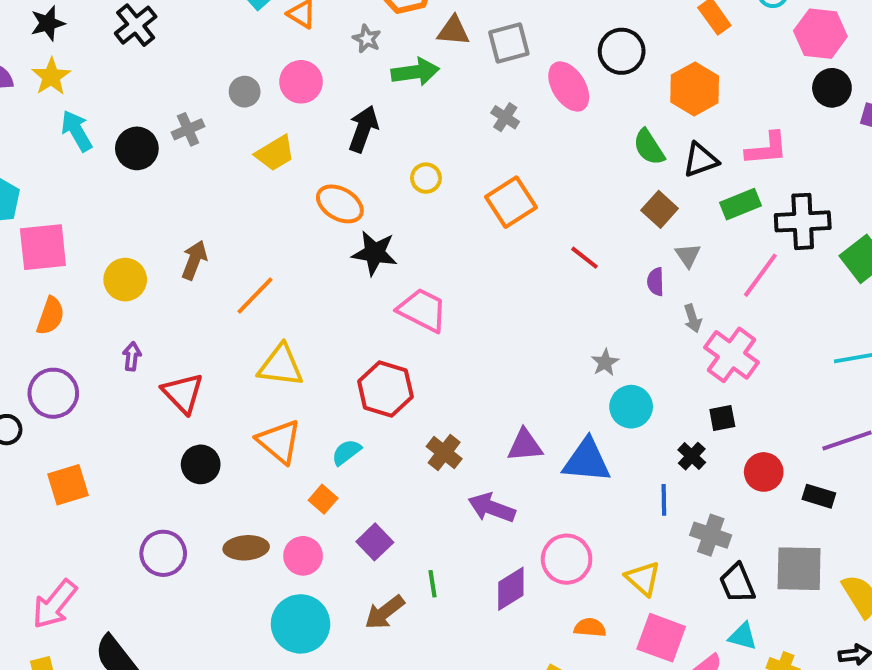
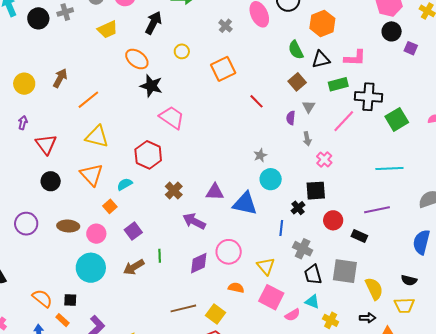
pink cross: (732, 355) -> (324, 159), size x0.6
black square: (722, 418) -> (316, 191), size x1.5

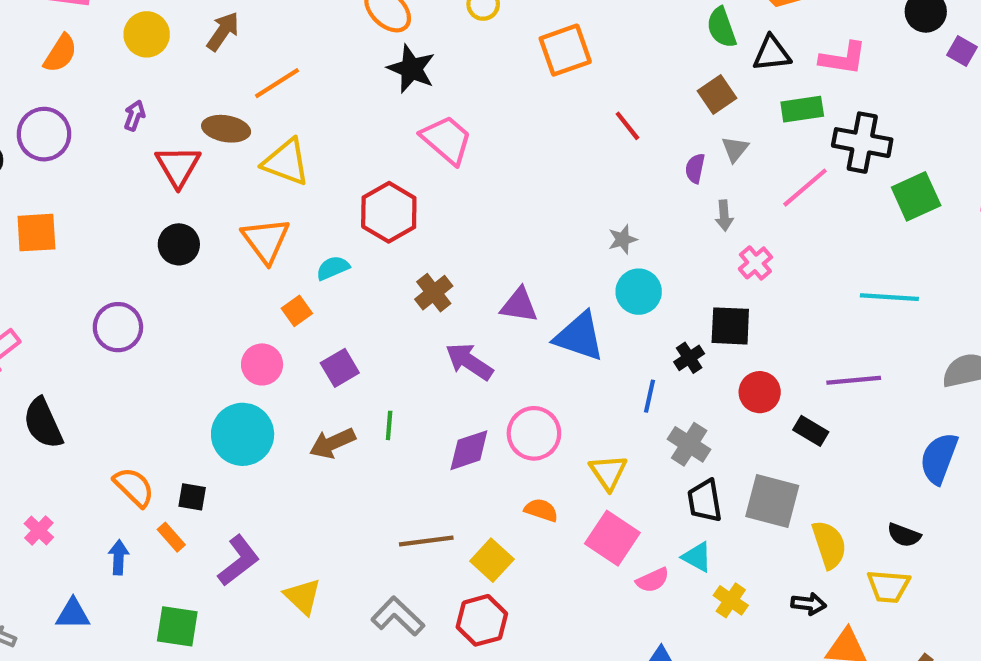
brown ellipse: (68, 226) -> (226, 129), moved

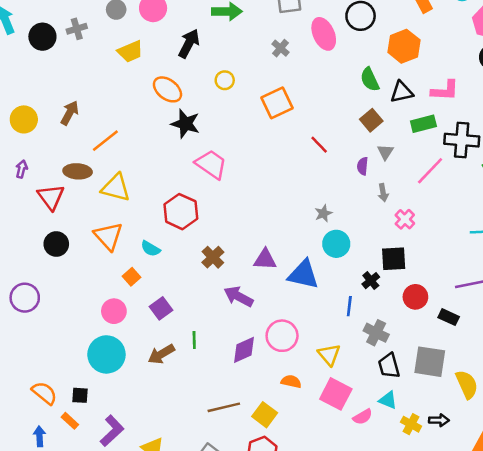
cyan semicircle: (333, 268) -> (150, 249), turned -120
black arrow: (809, 604) -> (439, 420), moved

